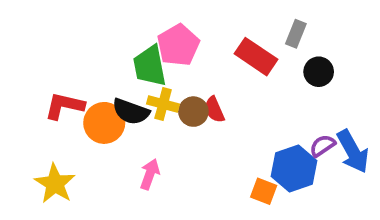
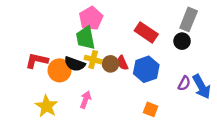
gray rectangle: (296, 34) -> (189, 19), moved, size x1.5
pink pentagon: (178, 45) -> (91, 18), moved
purple semicircle: (322, 146) -> (184, 83), turned 152
blue hexagon: (294, 168) -> (146, 69), moved
yellow star: (55, 184) -> (46, 106), moved

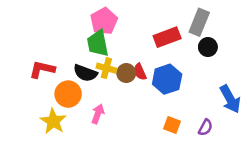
gray rectangle: (189, 19) -> (199, 22), moved
red rectangle: (146, 32) -> (167, 37), turned -55
orange circle: (59, 70) -> (68, 94), moved
purple semicircle: (184, 83) -> (205, 127), moved

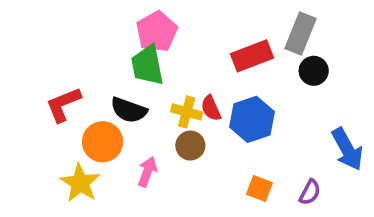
yellow cross: (106, 68) -> (187, 112), moved
red L-shape: (42, 69) -> (63, 104), turned -35
brown circle: (126, 73) -> (190, 146), moved

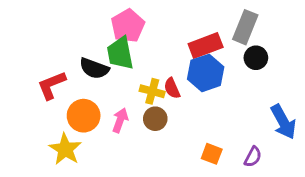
black semicircle: (129, 110) -> (94, 68), moved
blue hexagon: (252, 119) -> (206, 73), moved
pink arrow: (147, 172) -> (120, 120), moved

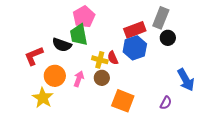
orange square: (212, 154) -> (123, 101), moved, size x1.6

